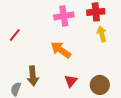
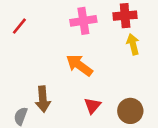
red line: (15, 35) -> (19, 26), moved

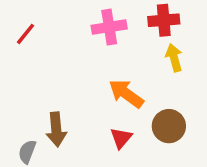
orange arrow: (79, 65) -> (126, 94), moved
brown circle: (130, 111) -> (169, 126), moved

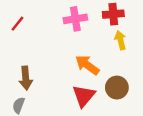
brown arrow: (56, 129) -> (26, 78), moved
red triangle: (121, 138) -> (84, 96), size x1.5

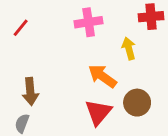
red cross: (113, 14) -> (151, 17), moved
yellow arrow: (120, 40) -> (129, 49), moved

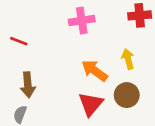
red line: (21, 28) -> (19, 41), moved, turned 72
yellow arrow: (129, 49) -> (128, 59), moved

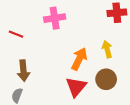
pink cross: (82, 21) -> (55, 18), moved
orange arrow: (95, 71) -> (79, 59), turned 80

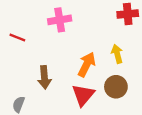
brown arrow: (23, 71) -> (44, 77), moved

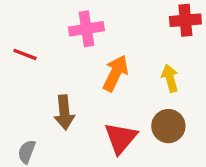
orange arrow: (87, 64) -> (115, 73), moved

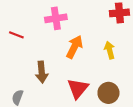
brown circle: (168, 126) -> (108, 93), moved

